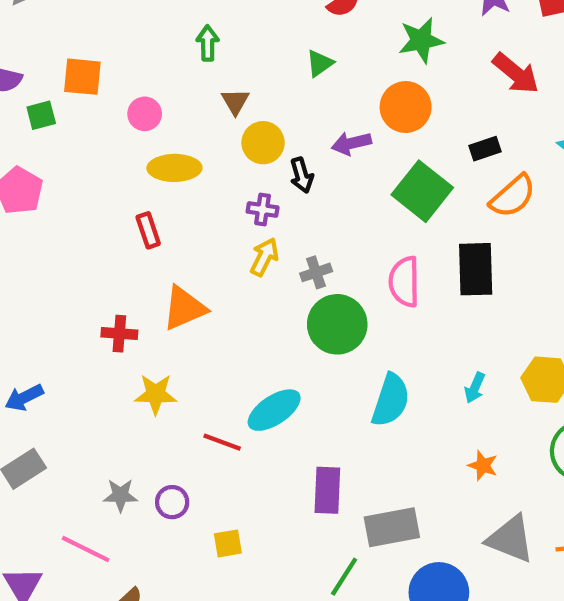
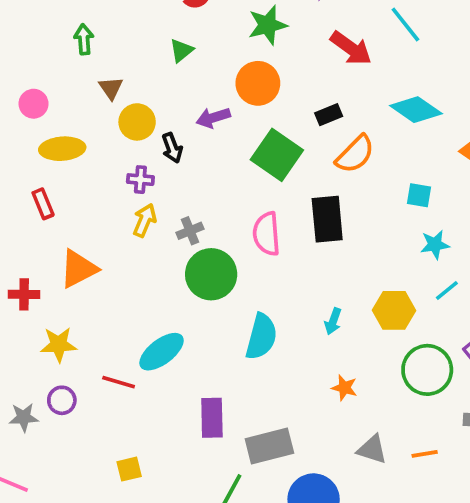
gray star: (120, 495) -> (24, 417), moved
purple circle: (172, 502) -> (62, 400), moved
gray triangle: (510, 539) -> (372, 449), size x0.7

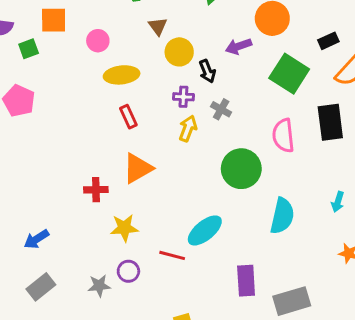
red rectangle: (43, 204) -> (128, 117), moved
gray cross: (190, 231) -> (221, 109), moved, turned -36

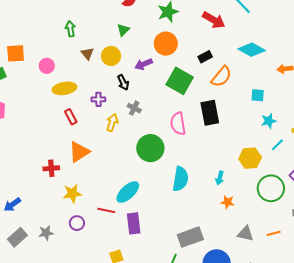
yellow circle: (179, 52) -> (111, 56), moved
purple cross: (183, 97) -> (98, 99), moved
cyan arrow: (338, 202) -> (220, 178), moved
purple rectangle: (246, 281) -> (134, 223), moved
gray star: (99, 286) -> (46, 233), moved

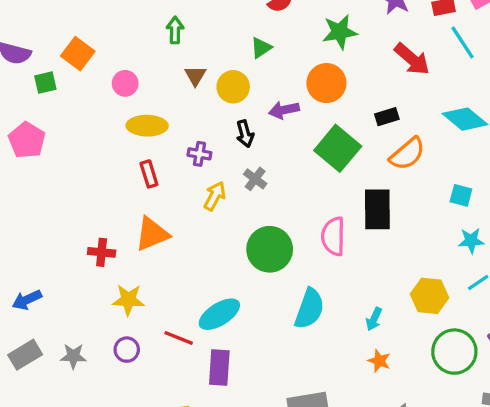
orange square: (16, 53) -> (78, 54), turned 30
pink semicircle: (178, 124) -> (333, 236), moved

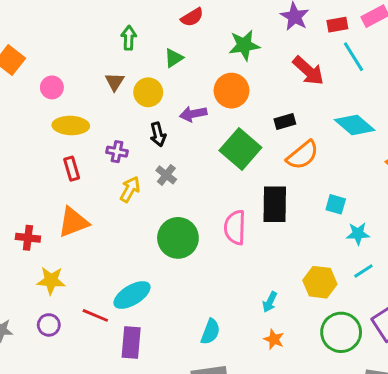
green arrow: (175, 30) -> (129, 38), moved
cyan square: (461, 195) -> (336, 204), moved
cyan semicircle: (309, 309) -> (210, 332), moved, size x0.7

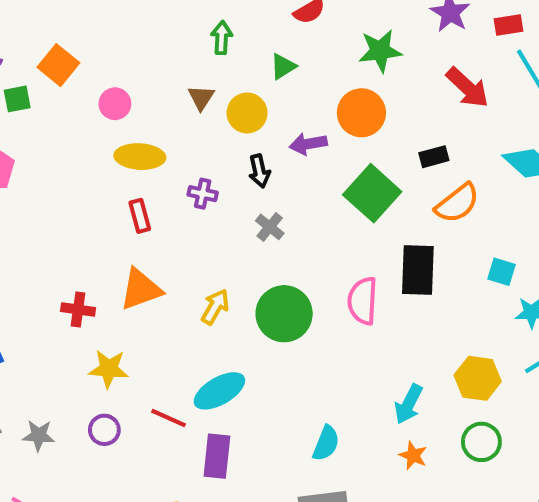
yellow arrow: (130, 189) -> (215, 307), moved
cyan arrow: (270, 302) -> (408, 404), size x1.4
green circle: (341, 332) -> (481, 442), moved, size x0.7

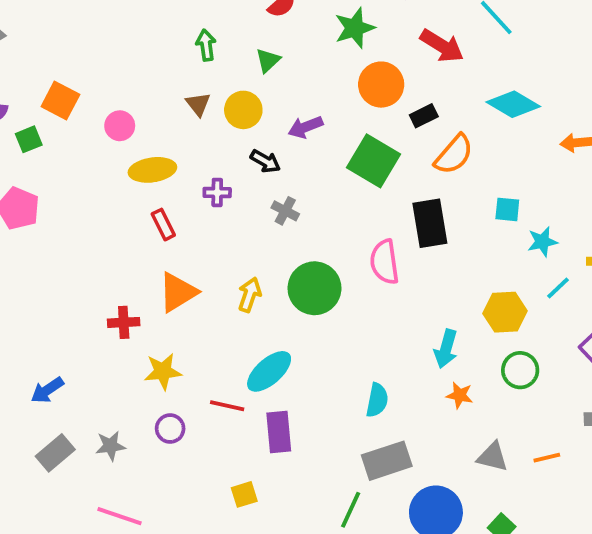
orange circle: (361, 113) -> (381, 85), moved
black arrow: (259, 171) -> (265, 161), turned -36

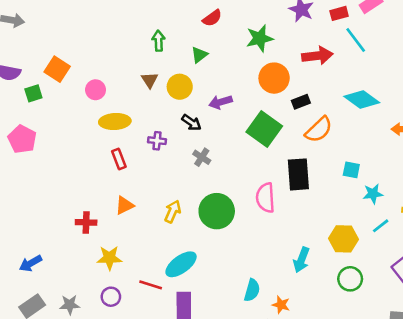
red arrow: (442, 46) -> (317, 56), turned -44
orange triangle: (178, 292) -> (124, 205), size x0.7
orange star: (460, 395) -> (281, 305), moved

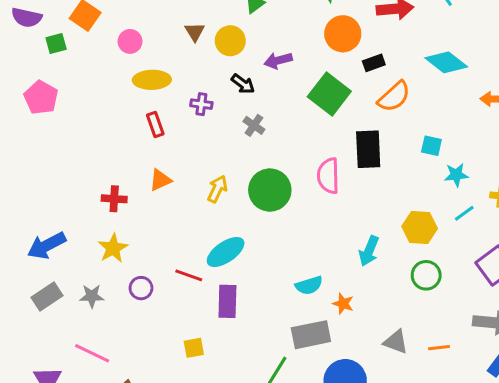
yellow star: (109, 258) -> (113, 248), moved, turned -30
blue arrow: (31, 263) -> (47, 246), size x1.4
cyan semicircle: (252, 290) -> (309, 285), turned 55

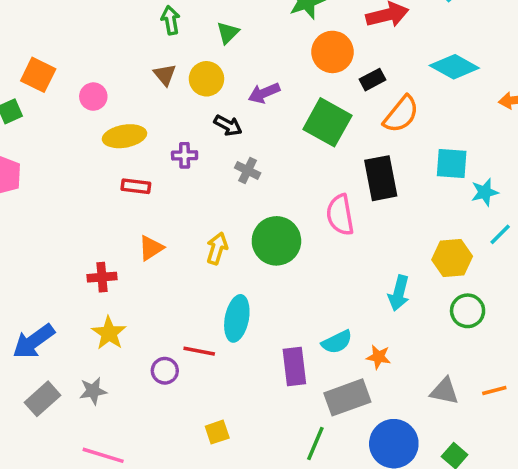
red rectangle: (155, 125) -> (136, 186), turned -55
cyan square: (431, 146) -> (452, 163), size x1.4
cyan ellipse: (226, 252) -> (237, 318), turned -36
purple circle: (141, 288) -> (165, 371), moved
purple rectangle: (227, 301) -> (294, 366), moved

